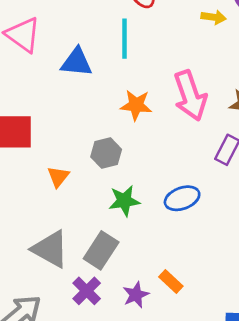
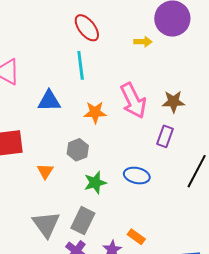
blue triangle: (77, 62) -> (49, 101), moved
blue ellipse: (182, 198) -> (137, 176), turned 40
gray triangle: (50, 249) -> (46, 224), turned 32

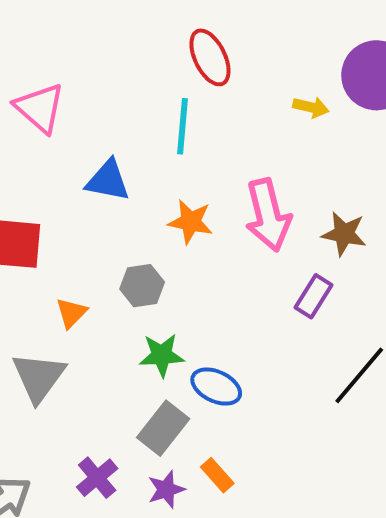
blue ellipse: (137, 176) -> (216, 387), moved
gray rectangle: (83, 221) -> (163, 428), moved
gray triangle: (46, 224) -> (39, 377), moved

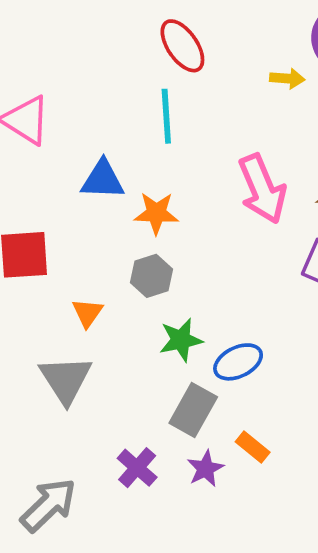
orange star: (191, 222) -> (156, 213), moved
blue ellipse: (216, 387) -> (238, 362), turned -42

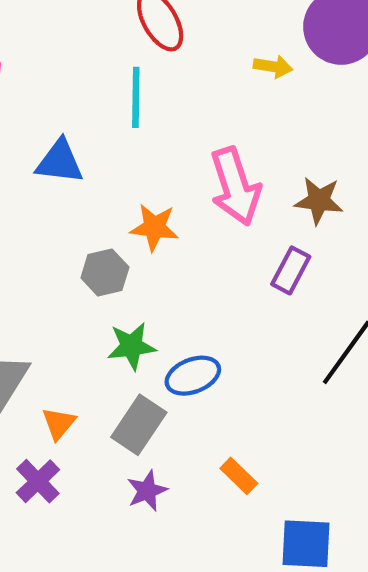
orange star: (156, 213) -> (154, 227), moved
orange triangle: (87, 313) -> (59, 423), moved
orange rectangle: (253, 447) -> (239, 476), moved
purple cross: (137, 468) -> (38, 481), moved

